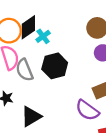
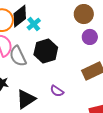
purple semicircle: (87, 110) -> (57, 91), moved, size x0.6

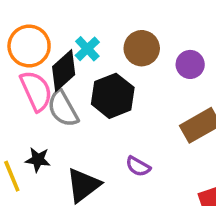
brown circle: (84, 14) -> (142, 48), moved
black diamond: (20, 16) -> (64, 71), moved

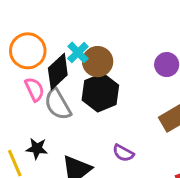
brown circle: (142, 48) -> (98, 62), moved
pink semicircle: (36, 91) -> (34, 89), size x0.7

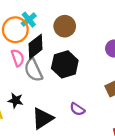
cyan cross: (78, 52) -> (29, 20), moved
brown circle: (98, 62) -> (65, 26), moved

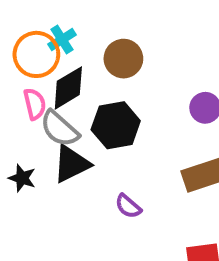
gray semicircle: (33, 70) -> (60, 129), turned -30
black triangle: (43, 118) -> (71, 164), moved

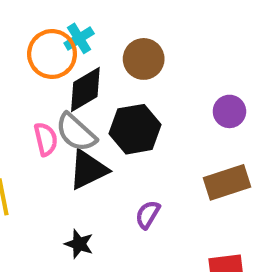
pink semicircle: (35, 104) -> (46, 139), moved
black star: (22, 178) -> (79, 244), moved
purple semicircle: (128, 206) -> (148, 215), turned 80

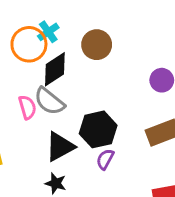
black hexagon: (135, 129) -> (98, 129), moved
black triangle: (88, 170) -> (60, 147), moved

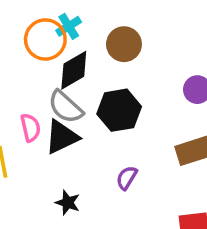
pink semicircle: (27, 107) -> (30, 128), moved
black hexagon: (98, 129) -> (119, 110), moved
black triangle: (60, 147) -> (62, 137), moved

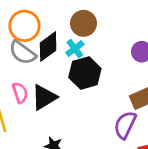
cyan cross: (69, 26) -> (75, 49), moved
gray semicircle: (66, 107) -> (22, 53), moved
purple semicircle: (127, 178) -> (125, 125), moved, size x1.5

